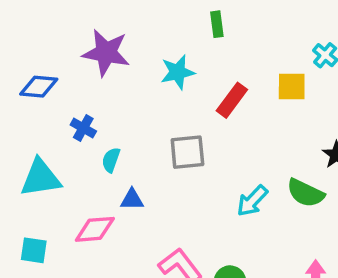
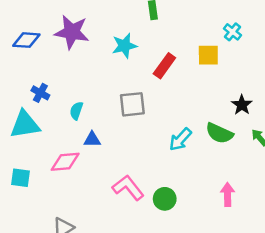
blue diamond: (39, 87) -> (26, 40), moved
blue cross: (83, 128) -> (40, 93), moved

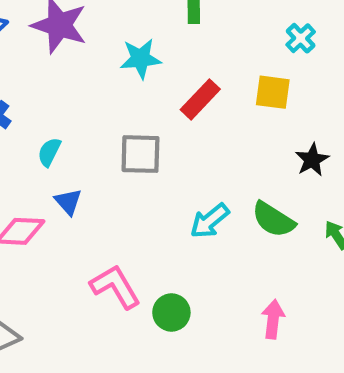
cyan cross: (233, 32) -> (301, 38), moved
black star: (242, 105) -> (312, 160), moved
blue triangle: (92, 140) -> (68, 202), turned 42

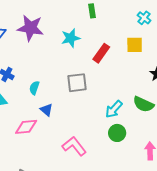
green circle: (171, 312) -> (117, 133), moved

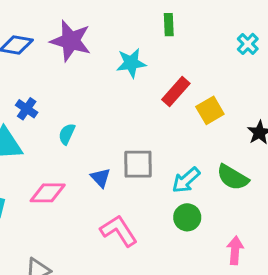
yellow square: (135, 45) -> (210, 110), moved, turned -36
gray square: (77, 83) -> (138, 164), moved
blue triangle: (47, 110) -> (101, 178), moved

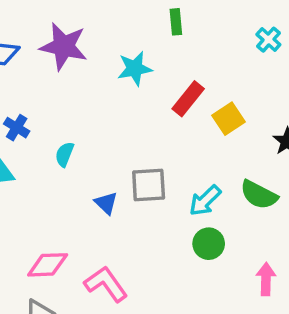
pink diamond: (48, 193) -> (48, 265), moved
pink L-shape: (119, 231) -> (106, 284), moved

